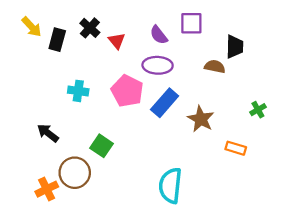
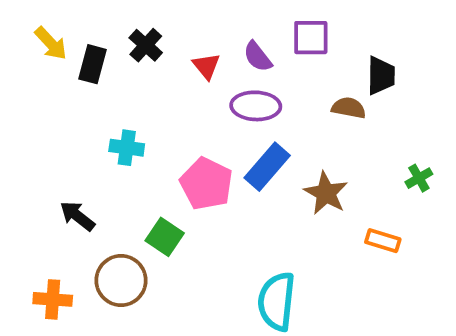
red triangle: (117, 41) -> (206, 66), moved
pink pentagon: (127, 91) -> (206, 184), moved
orange cross: (47, 189) -> (53, 299), moved, turned 30

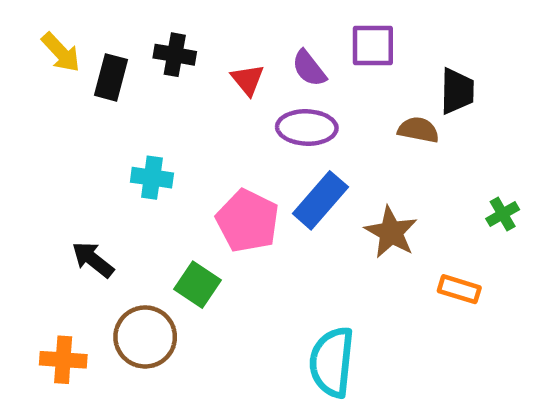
black cross: (146, 45) -> (175, 55), turned -32

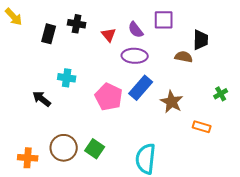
yellow arrow: (61, 52) -> (14, 17), moved
black arrow: (93, 260) -> (42, 99), moved
green square: (198, 285) -> (95, 149), moved

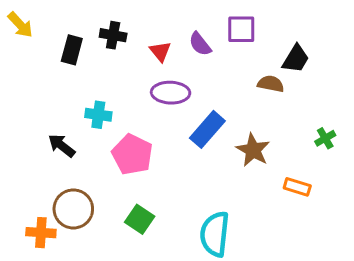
black trapezoid: (201, 40) -> (296, 59), turned 30
purple ellipse: (135, 56) -> (171, 93), moved
pink pentagon: (109, 97) -> (132, 154), moved
brown circle: (64, 148) -> (73, 209), moved

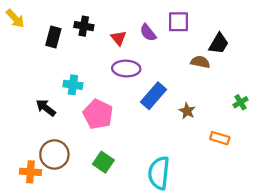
brown star: (253, 150) -> (187, 111), size x0.7

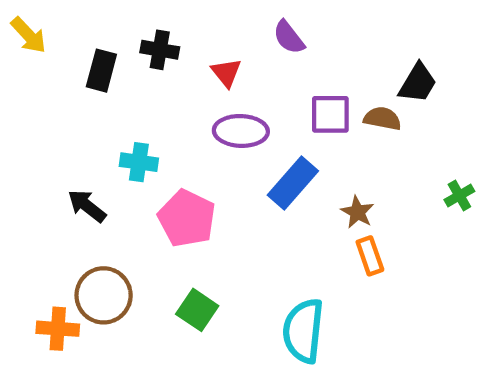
purple square: (178, 22) -> (330, 114), moved
purple semicircle: (148, 33) -> (289, 37), moved
orange rectangle: (220, 138) -> (370, 256), moved, turned 54

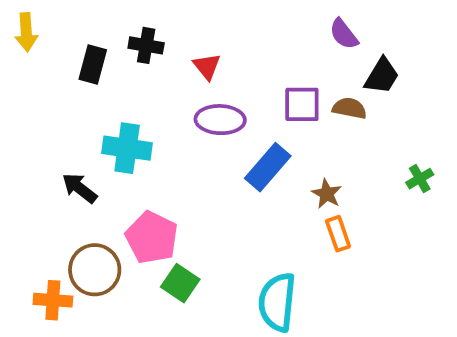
yellow arrow: (29, 35) -> (26, 32), turned 39
purple semicircle: (289, 37) -> (344, 34), moved
cyan cross: (139, 162) -> (127, 148), size x1.4
pink pentagon: (187, 218) -> (152, 237), moved

